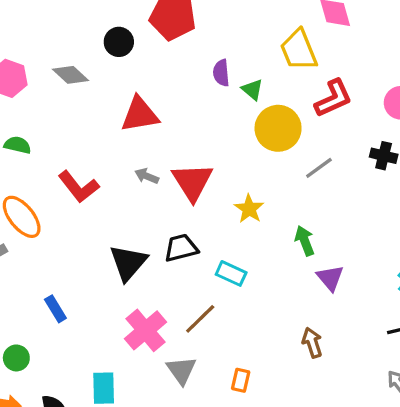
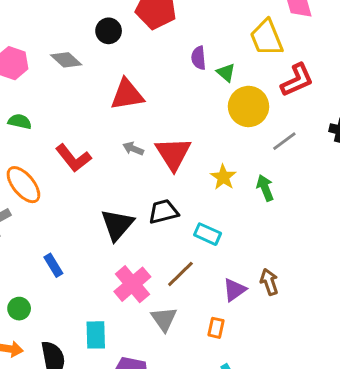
green arrow: (305, 241) -> (265, 188), moved
purple triangle: (330, 278) -> (234, 290), moved, turned 35
brown arrow: (312, 343) -> (269, 282), moved

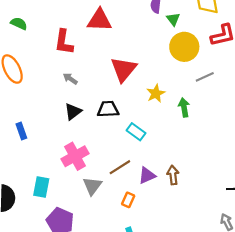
gray arrow: (133, 149) -> (70, 79), moved
red L-shape: (73, 158) -> (64, 42), moved, turned 35
black triangle: (117, 225) -> (73, 112), size x0.7
brown line: (180, 274) -> (120, 167), moved

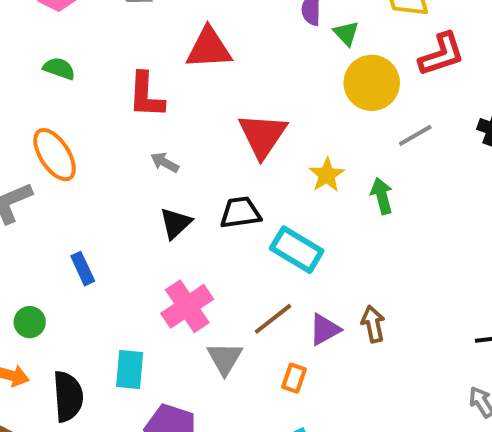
cyan rectangle: (136, 132) -> (297, 250), size x1.4

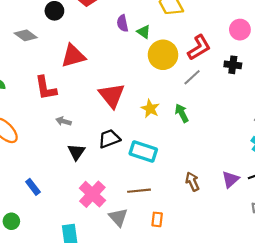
red L-shape: (442, 54) -> (199, 48), moved
brown line: (273, 319) -> (139, 191), turned 45
purple triangle: (325, 330) -> (230, 179), moved

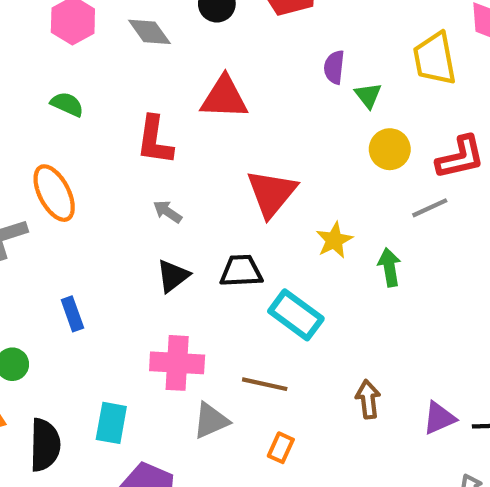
yellow circle: (163, 55) -> (390, 149), size x0.7
pink cross: (92, 194) -> (177, 363), turned 32
gray triangle: (118, 217) -> (211, 421), turned 30

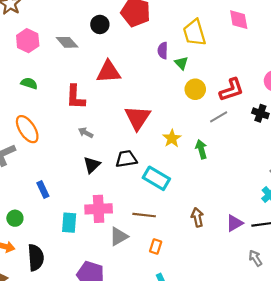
yellow trapezoid: (435, 59) -> (194, 33), moved
cyan rectangle: (111, 423) -> (69, 223), moved

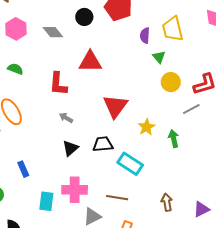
purple semicircle: (163, 51) -> (145, 36), moved

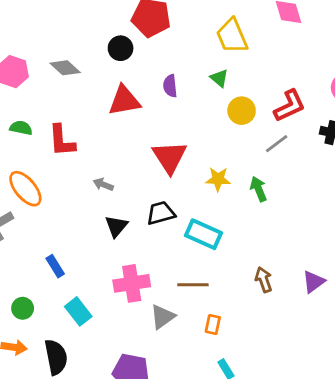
black circle: (84, 17) -> (121, 48), moved
purple semicircle: (145, 36) -> (170, 86), moved
red L-shape: (58, 84) -> (62, 141), moved
yellow star: (147, 127) -> (218, 179), turned -30
cyan rectangle: (46, 201) -> (78, 311), moved, turned -36

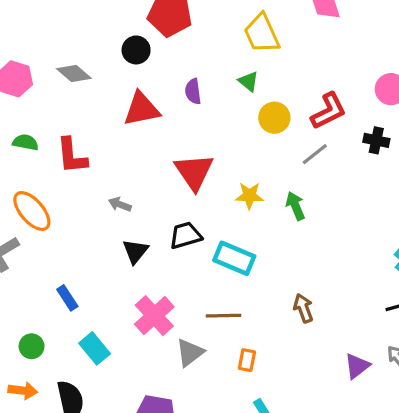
purple triangle: (314, 282) -> (357, 366), moved
pink cross: (132, 283) -> (154, 316), turned -32

